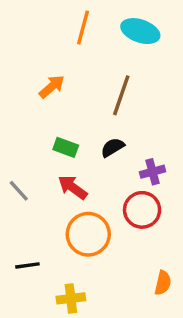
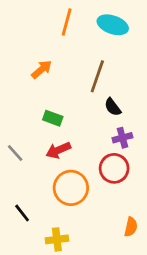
black semicircle: (113, 147) -> (113, 107), moved, turned -96
red arrow: (73, 187) -> (58, 150), turned -60
black line: (27, 265) -> (22, 213), turned 60

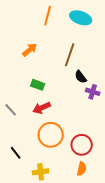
purple cross: (122, 138) -> (93, 92), moved, turned 32
red circle: (114, 168) -> (82, 145), moved
orange semicircle: (131, 227) -> (82, 169), moved

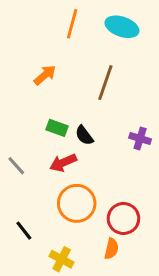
black semicircle: (81, 77) -> (84, 135), moved
orange semicircle: (82, 169) -> (111, 249), moved
yellow cross: (41, 172) -> (62, 259), turned 35

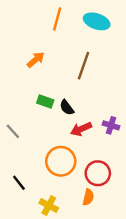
purple cross: (140, 138) -> (111, 125), moved
red arrow: (63, 163) -> (81, 129), moved

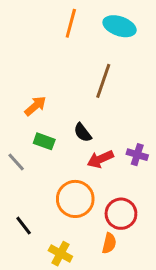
orange arrow: (36, 60) -> (35, 106), moved
green rectangle: (45, 102) -> (44, 141), moved

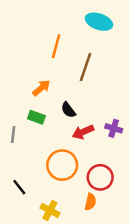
orange line: (71, 23) -> (56, 46), moved
orange arrow: (35, 106) -> (41, 88), moved
gray line: (16, 162) -> (13, 134), turned 49

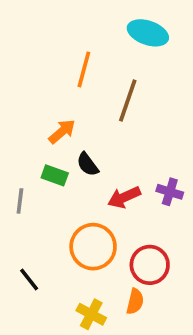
black semicircle: (68, 110) -> (88, 164), moved
yellow cross: (50, 210) -> (91, 314), moved

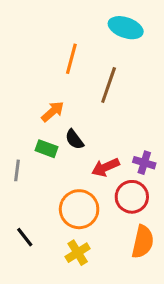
red circle: (150, 265) -> (132, 197), moved
orange semicircle: (135, 301) -> (143, 242), moved, size x1.5
yellow cross: (91, 314) -> (78, 253), moved, turned 30

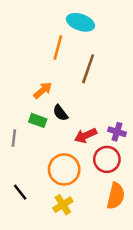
cyan ellipse: (126, 28) -> (80, 22), moved

